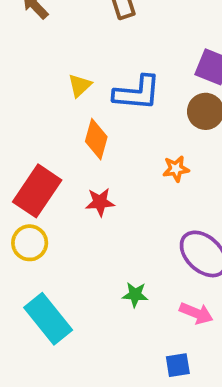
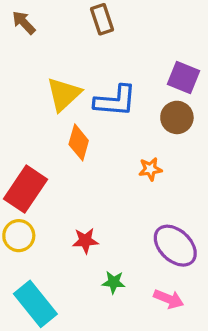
yellow triangle: (80, 85) -> (64, 94), size x1.6
red star: (100, 202) -> (85, 241), moved

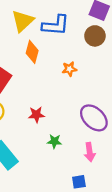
orange star: (150, 169) -> (69, 69), moved
pink arrow: (169, 299) -> (90, 152), turned 60

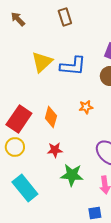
orange diamond: (32, 52) -> (51, 117), moved
green star: (54, 141) -> (72, 175), size x1.6

